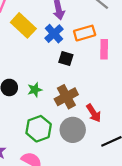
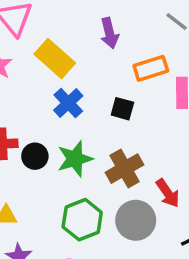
blue cross: (54, 34) -> (68, 103), moved
green star: (35, 90) -> (75, 159), size x1.5

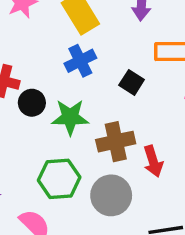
red arrow: (168, 193) -> (153, 161), moved

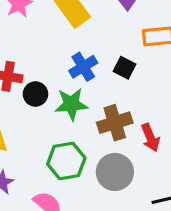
blue cross: (80, 61) -> (83, 67), moved

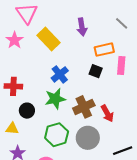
black square: (124, 68) -> (96, 71), moved
black circle: (35, 94) -> (27, 111), moved

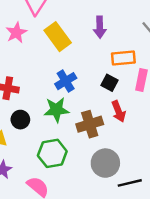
red arrow: (107, 113) -> (119, 111), moved
gray circle: (88, 138) -> (105, 163), moved

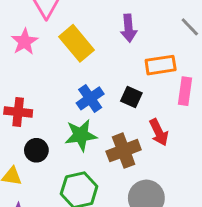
black square: (110, 83) -> (131, 97), moved

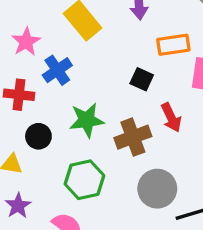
pink star: (25, 42) -> (26, 42), moved
blue cross: (90, 98) -> (57, 70), moved

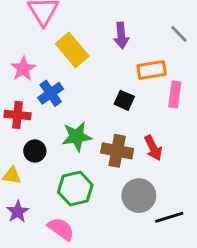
red arrow: (171, 118) -> (153, 148), moved
brown cross: (133, 137) -> (117, 151), turned 32

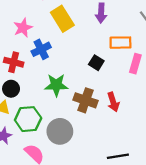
black circle: (35, 151) -> (11, 89), moved
green hexagon: (75, 188) -> (28, 119), moved
gray circle: (139, 196) -> (60, 131), moved

